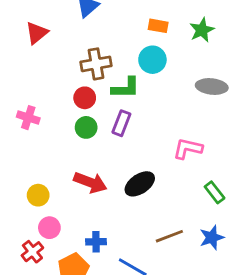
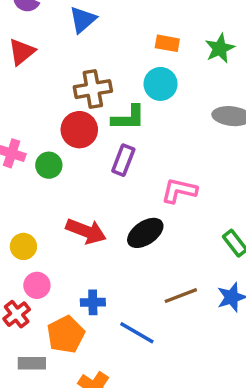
red circle: (85, 98) -> (79, 130), size x1.4
green circle: (86, 127) -> (49, 165), moved
pink L-shape: (188, 149) -> (179, 191), moved

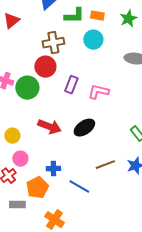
green L-shape: (128, 118) -> (74, 16), moved
green circle: (49, 165) -> (27, 88), size x1.5
pink L-shape: (179, 191) -> (98, 92), moved

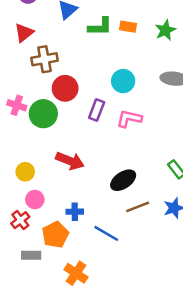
cyan circle: (93, 40) -> (123, 81), moved
brown cross: (53, 43) -> (45, 59), moved
black ellipse: (84, 128) -> (123, 180), moved

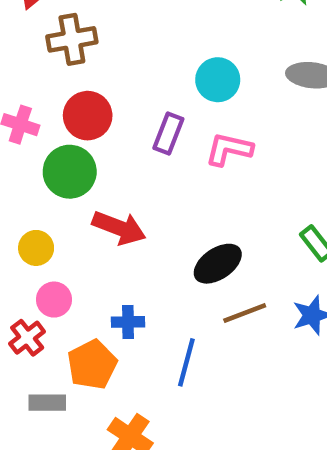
red circle: (65, 88) -> (88, 116), moved
green circle: (43, 114) -> (70, 172), moved
blue line: (106, 233) -> (186, 362), turned 75

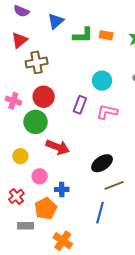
pink circle: (54, 300) -> (40, 176), moved
blue line: (186, 362) -> (100, 213), moved

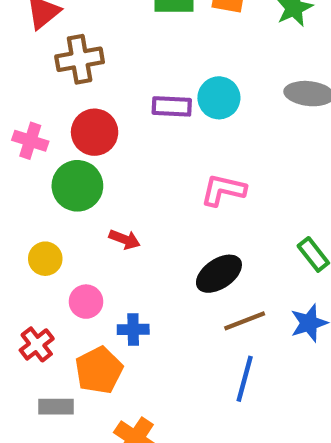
purple rectangle: (80, 105) -> (172, 106), moved, turned 72
pink L-shape: (107, 112) -> (223, 190), moved
red arrow: (58, 147) -> (125, 239), size x0.6
blue line: (100, 213) -> (245, 379), moved

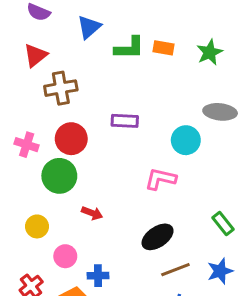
cyan circle: (219, 98) -> (186, 140), moved

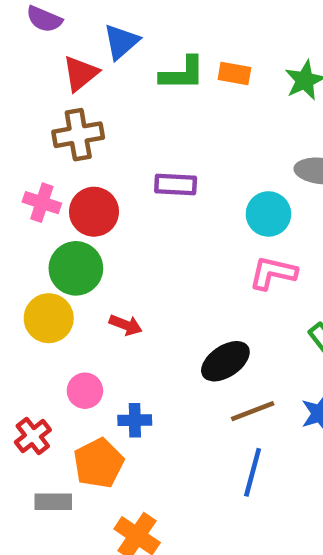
red triangle: (36, 55) -> (80, 73), moved
pink cross: (27, 145) -> (42, 203), moved
pink L-shape: (161, 179) -> (273, 273), moved
yellow circle: (37, 226) -> (49, 318), moved, size x1.4

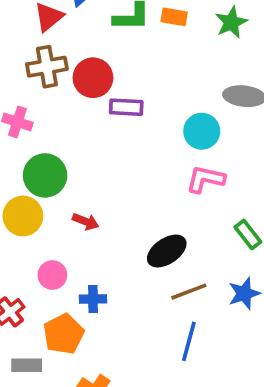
red circle: (94, 212) -> (93, 78), moved

